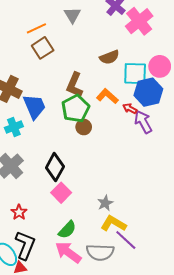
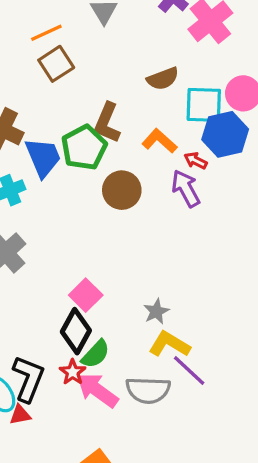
green pentagon: (75, 109) -> (84, 147), moved
purple arrow: (143, 122) -> (186, 188), moved
brown circle: (84, 127) -> (122, 190), size x1.5
black diamond: (55, 167) -> (76, 331), moved
red star: (19, 212) -> (73, 372), moved

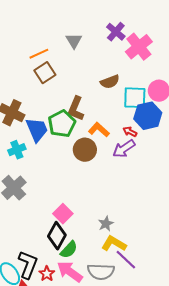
orange L-shape: (160, 141) -> (99, 130), moved
purple arrow: (186, 188) -> (124, 149), turned -95
red star: (73, 372) -> (47, 274), moved

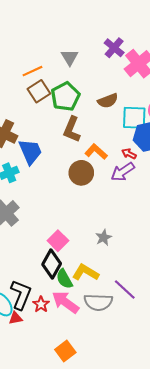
green pentagon: (62, 124) -> (65, 96), moved
gray star: (106, 224) -> (104, 238), moved
yellow L-shape: (114, 244) -> (86, 273), moved
green semicircle: (69, 250) -> (64, 279), turned 108

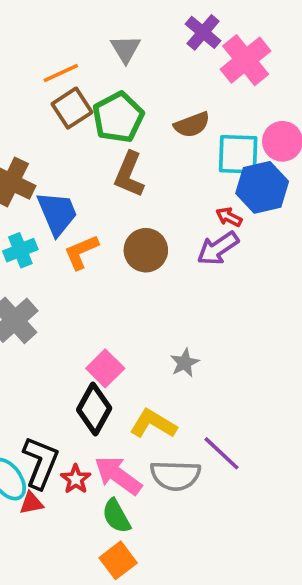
orange L-shape: (96, 152) -> (81, 252), moved, turned -65
green semicircle: (64, 279) -> (116, 516), moved

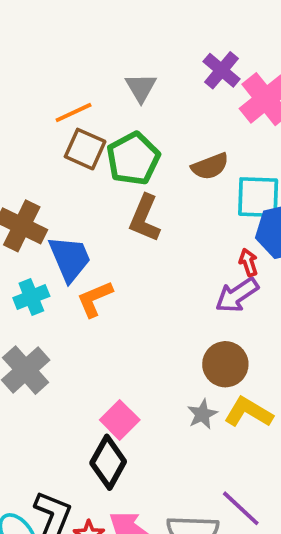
brown square: (72, 108) -> (85, 149), turned -33
red arrow: (229, 217) -> (248, 262), turned 45
brown circle: (146, 250) -> (225, 364), moved
yellow L-shape: (153, 424) -> (248, 412), moved

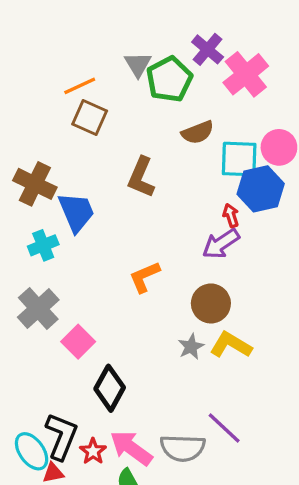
green pentagon: (133, 159) -> (169, 79), moved
orange L-shape: (95, 299) -> (144, 277), moved
pink square: (120, 420) -> (78, 342), moved

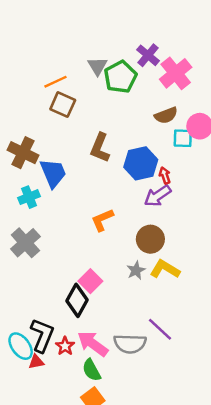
brown semicircle: (198, 132) -> (166, 115), moved
cyan square: (239, 159) -> (183, 138), moved, size x0.7
blue hexagon: (261, 189) -> (141, 163), moved
pink square: (78, 342) -> (90, 281), moved

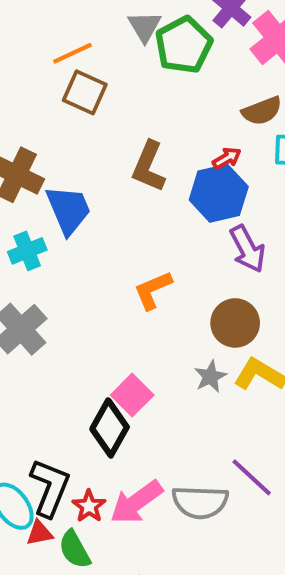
red arrow: (165, 175) -> (227, 158), moved, turned 77
purple arrow: (158, 196) -> (247, 249), turned -84
pink arrow: (93, 344) -> (136, 502), turned -72
green semicircle: (92, 370) -> (75, 549), moved

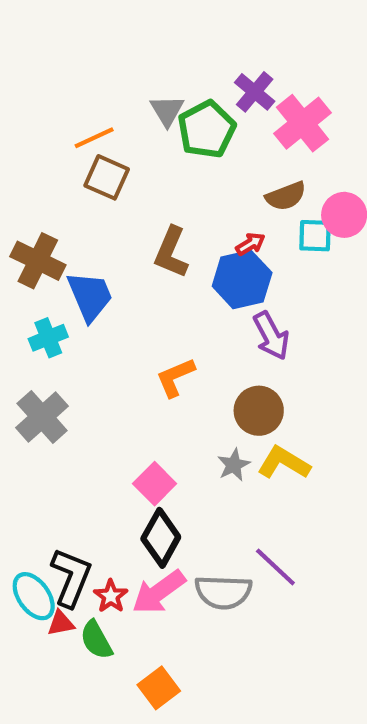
black diamond: (110, 428) -> (161, 538), moved

